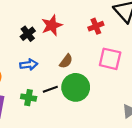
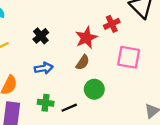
red star: (52, 25) -> (86, 38), moved
green circle: (76, 87) -> (94, 89), size x0.7
black line: (50, 89) -> (69, 108), moved

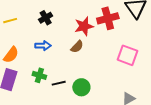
red cross: (112, 24) -> (108, 18), size x1.5
pink square: (129, 57) -> (128, 55), moved
green circle: (94, 89) -> (81, 87), moved

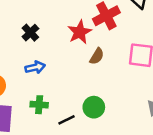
brown semicircle: (77, 47) -> (97, 56), moved
black line: (59, 83) -> (66, 120), moved

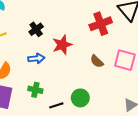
red star: (80, 32) -> (62, 45), moved
brown semicircle: (97, 56) -> (97, 61), moved, turned 96

